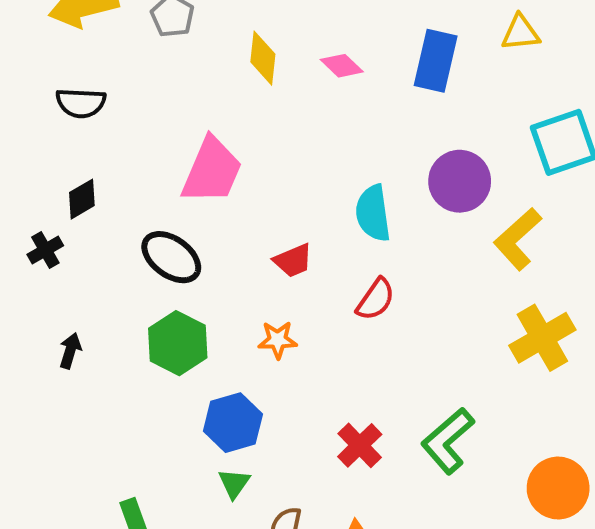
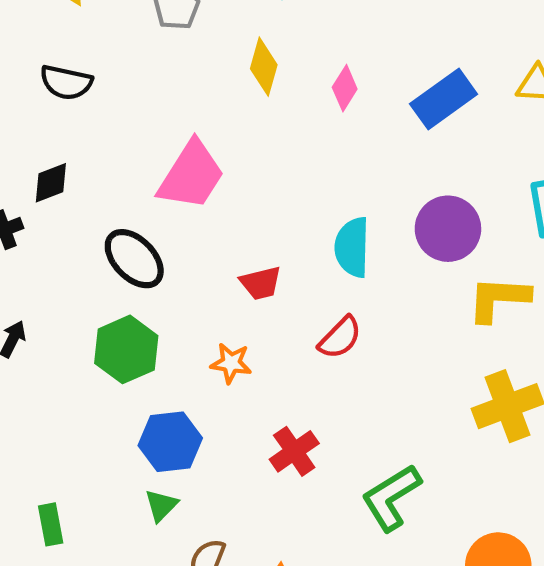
blue rectangle: (436, 61) -> (444, 99), turned 32
pink diamond: (342, 66) -> (345, 88), turned 69
yellow L-shape: (518, 239) -> (499, 299), turned 36
red cross: (360, 445) -> (294, 451), moved

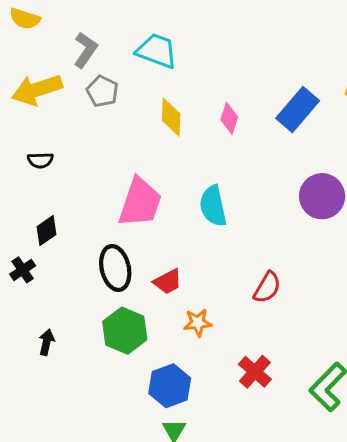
black semicircle: (66, 82) -> (40, 160), size x0.7
cyan semicircle: (352, 247) -> (213, 206), moved
black ellipse: (134, 259) -> (115, 268), turned 45
red trapezoid: (261, 283) -> (168, 282), moved

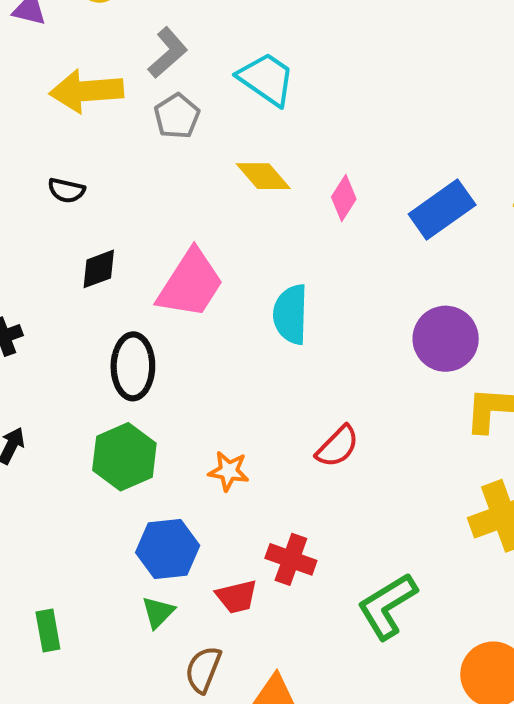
yellow diamond: (171, 117) -> (263, 176), turned -57
black diamond: (47, 231) -> (99, 269), moved
red trapezoid: (168, 282) -> (237, 597), moved
red cross: (255, 372) -> (291, 559), turned -36

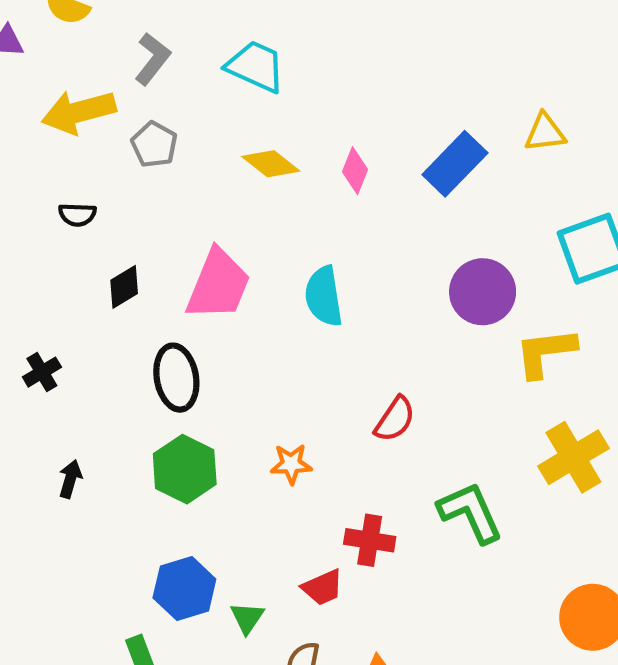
gray pentagon: (177, 116) -> (154, 145), moved
blue hexagon: (168, 549) -> (184, 588), moved
green L-shape: (387, 606) -> (470, 512), moved, turned 108

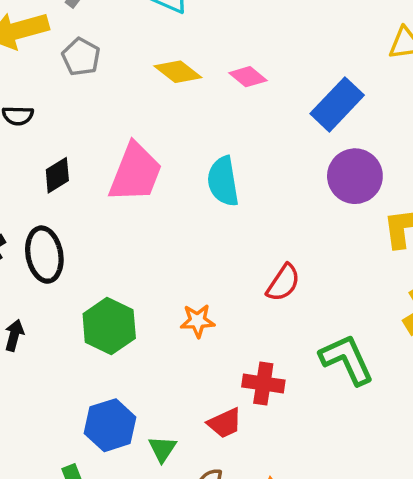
blue rectangle: (455, 164) -> (337, 104), moved
pink diamond: (355, 171) -> (248, 77), turned -72
black ellipse: (176, 378) -> (44, 255), moved

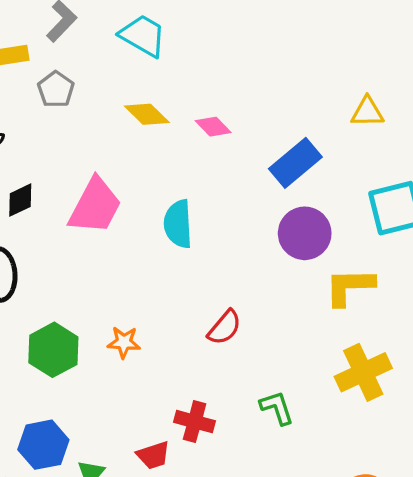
orange star: (198, 321) -> (124, 342), moved
green L-shape: (347, 360) -> (277, 408), size x0.7

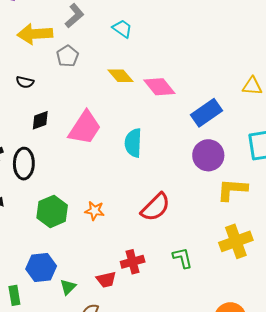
cyan trapezoid: (143, 36) -> (122, 29), size x0.7
pink diamond: (213, 127) -> (159, 87), size x1.5
red semicircle: (225, 327) -> (155, 207), size x1.4
red cross: (195, 422) -> (133, 262), turned -35

